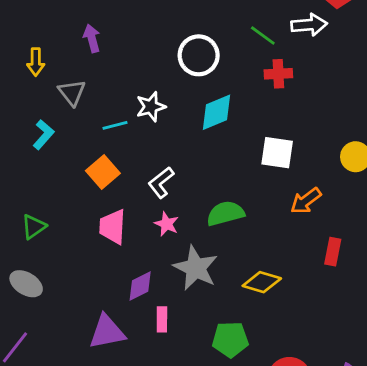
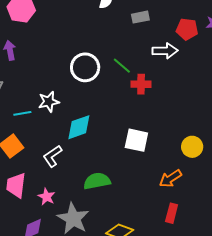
green line: (263, 35) -> (122, 66), moved
cyan diamond: (216, 112) -> (79, 127), moved
orange arrow: (306, 201) -> (170, 179), moved
pink star: (166, 224) -> (47, 197), moved

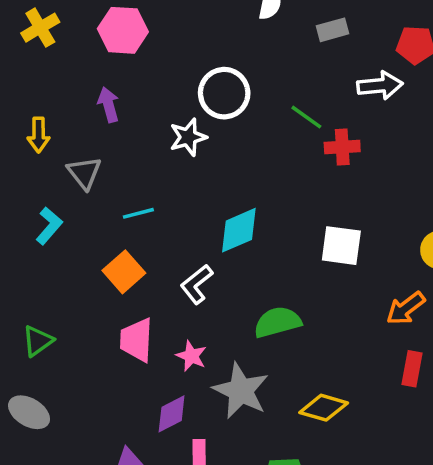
white circle: (85, 67) -> (224, 93), moved
white star: (49, 102) -> (188, 137), moved

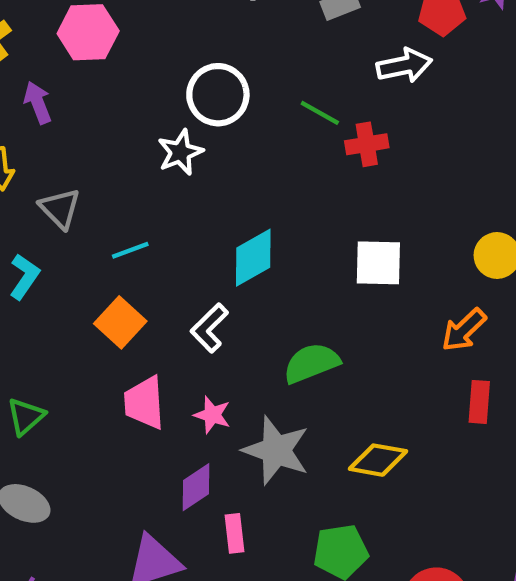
purple arrow: (108, 105) -> (38, 103), moved

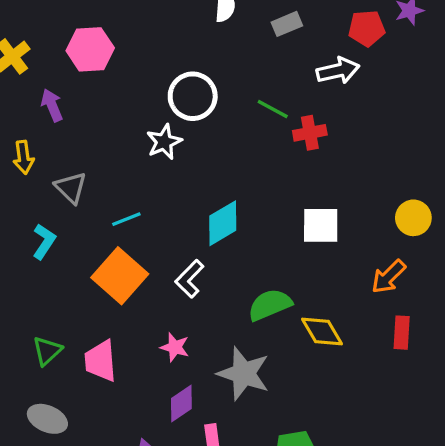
orange square: (120, 322) -> (120, 276), size x1.4
pink trapezoid: (144, 403) -> (101, 361), moved
pink star: (212, 415) -> (175, 347), moved
yellow diamond: (378, 460) -> (322, 332), moved, turned 51

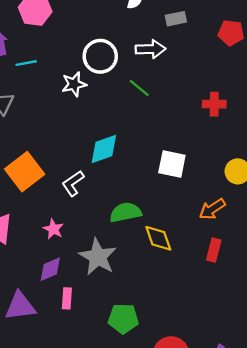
white arrow: (338, 71) -> (150, 49), moved
green line: (273, 109) -> (139, 88), moved
red cross: (310, 133) -> (214, 104), moved
cyan line: (126, 219) -> (26, 63), moved

